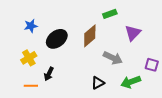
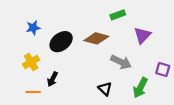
brown diamond: (90, 36) -> (96, 38), turned 55
green arrow: (131, 82) -> (140, 88), turned -42
black triangle: (98, 83) -> (105, 89), turned -48

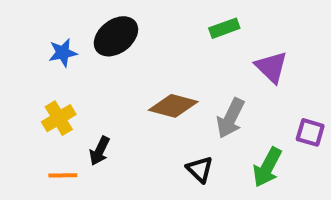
purple triangle: (142, 35) -> (271, 67), turned -30
brown diamond: (96, 38) -> (173, 106), moved
black ellipse: (61, 42) -> (116, 36), moved
gray arrow: (121, 62) -> (230, 118), turned 90

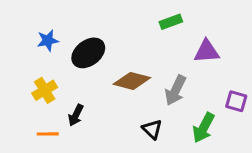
black ellipse: (116, 36) -> (88, 53), moved
purple triangle: (271, 67) -> (207, 51), turned -48

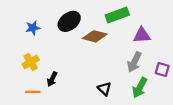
green rectangle: (171, 22) -> (117, 15), size x1.5
black ellipse: (88, 53) -> (69, 21), moved
brown diamond: (132, 81) -> (95, 36), moved
gray arrow: (175, 90) -> (134, 62), moved

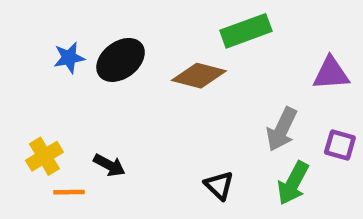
black ellipse: (69, 21) -> (121, 60), moved
purple triangle: (142, 35) -> (331, 73), moved
yellow cross: (31, 62) -> (44, 156), moved
black arrow: (52, 79) -> (109, 165), turned -88

